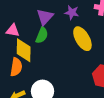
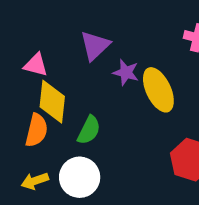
purple star: (72, 13) -> (126, 72), moved
green semicircle: (42, 35) -> (89, 130), moved

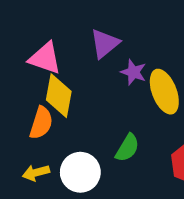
pink triangle: (36, 65) -> (45, 58), size x1.4
green semicircle: (89, 130) -> (127, 148), moved

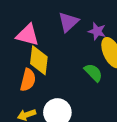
purple star: (133, 72) -> (97, 31), moved
green semicircle: (127, 148) -> (93, 73), moved, turned -72

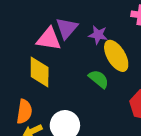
pink triangle: (28, 35) -> (49, 39), moved
orange semicircle: (28, 80) -> (24, 112), moved

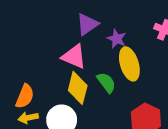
pink triangle: (49, 39) -> (74, 57), moved
yellow diamond: (40, 72) -> (78, 88), moved

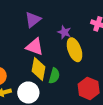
purple triangle: (87, 24) -> (33, 20), moved
green semicircle: (106, 83) -> (54, 76), moved, turned 56

